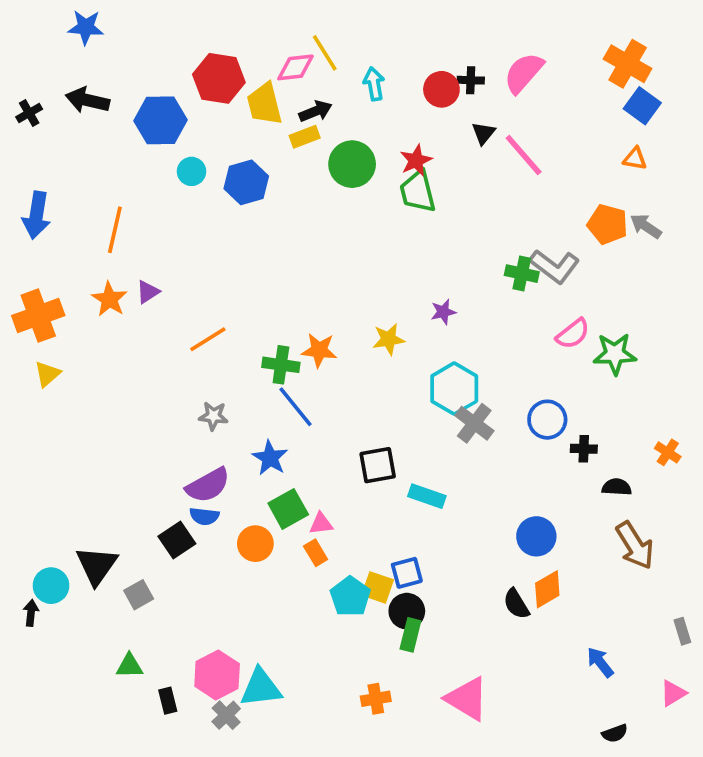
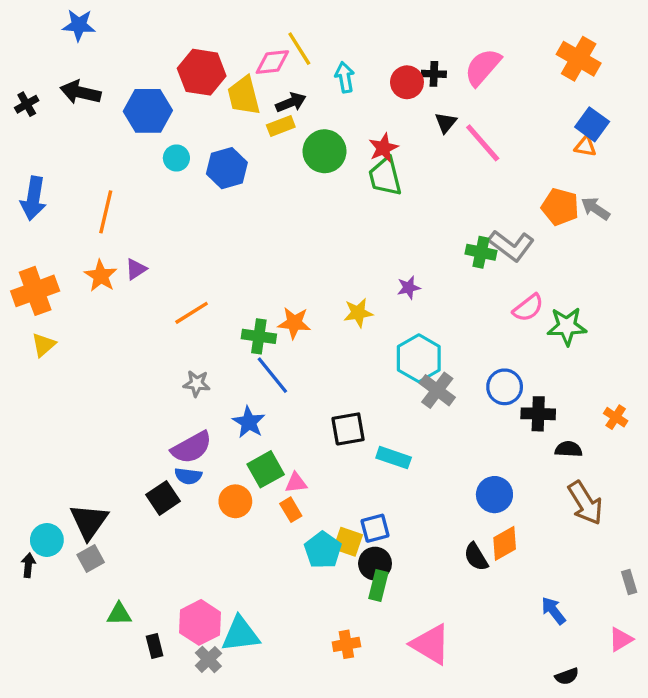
blue square: (642, 106) -> (592, 124), moved
black cross: (584, 449) -> (538, 414), size x1.4
gray square: (139, 595) -> (91, 559), moved

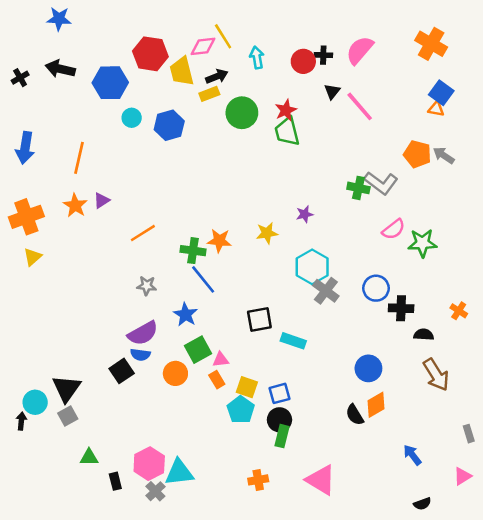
yellow square: (348, 542) -> (247, 387), moved

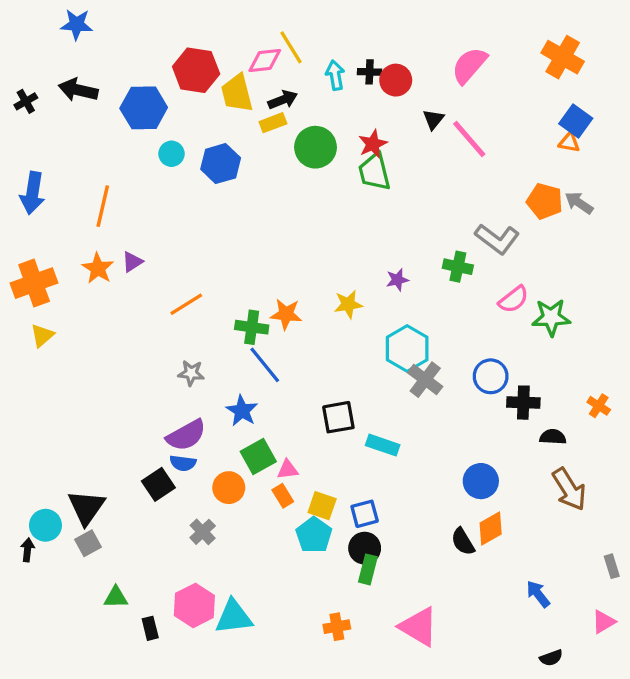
black cross: (323, 55) -> (370, 72), moved
green cross: (358, 188) -> (458, 267), moved
gray cross: (155, 491) -> (203, 532), moved

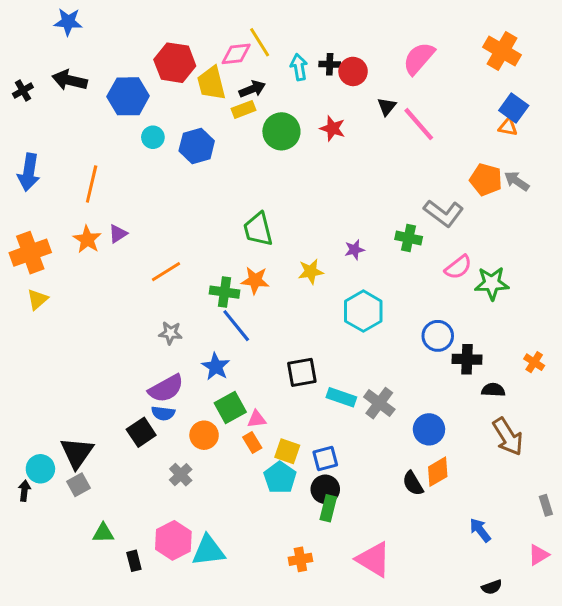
red star: (373, 144) -> (333, 128), turned -30
green trapezoid: (374, 172) -> (258, 229), moved
gray cross: (425, 380) -> (379, 403), moved

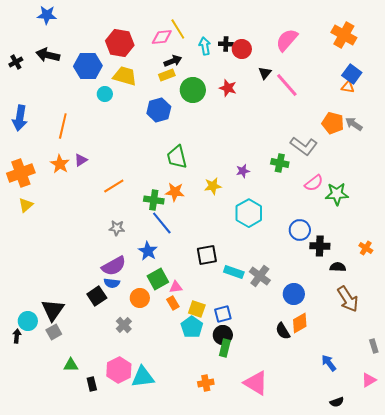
yellow trapezoid: (211, 83) -> (125, 76), moved, turned 120
blue hexagon: (197, 146) -> (159, 110), moved

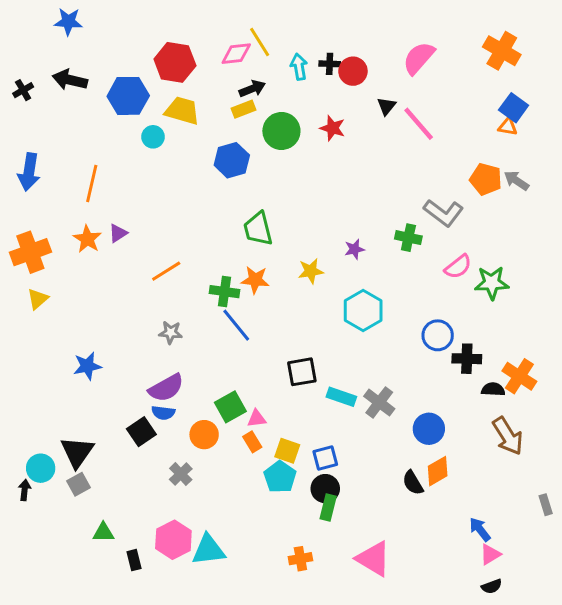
orange cross: (366, 248) -> (519, 376), moved, size x1.6
blue star: (148, 251) -> (87, 366), moved, turned 30
pink triangle: (369, 380) -> (490, 554), moved

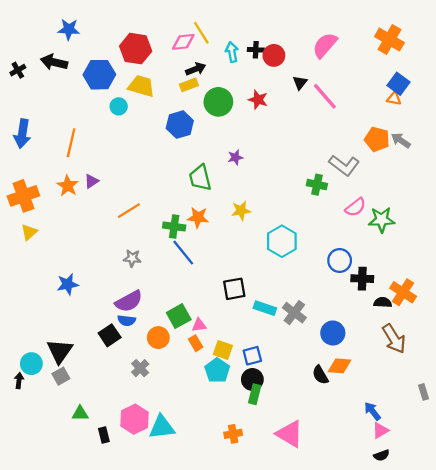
blue star: (68, 22) -> (69, 29), moved
purple star: (354, 249) -> (235, 157), moved
orange diamond: (438, 471) -> (340, 366), turned 35

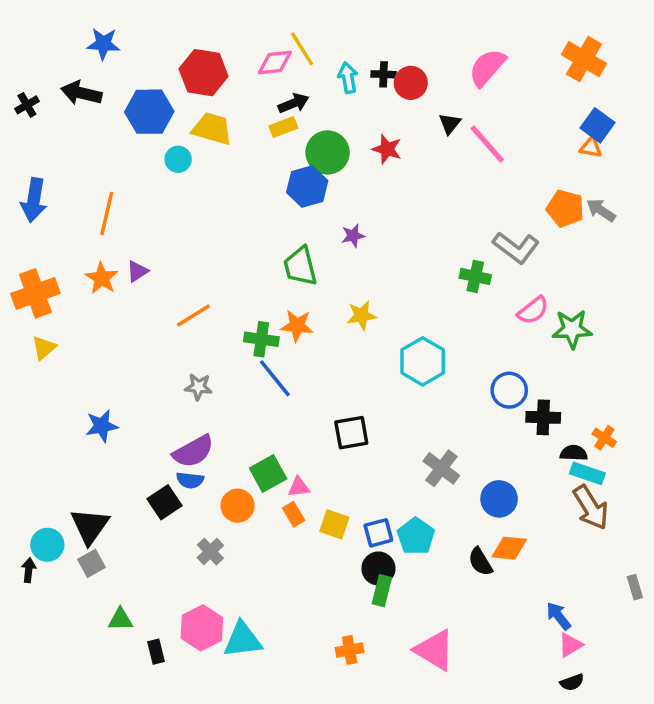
blue hexagon: (180, 125) -> (307, 186), moved
orange cross: (403, 292) -> (604, 438), size x0.6
cyan rectangle: (265, 308) -> (587, 473), moved
cyan pentagon: (217, 370) -> (416, 536), moved

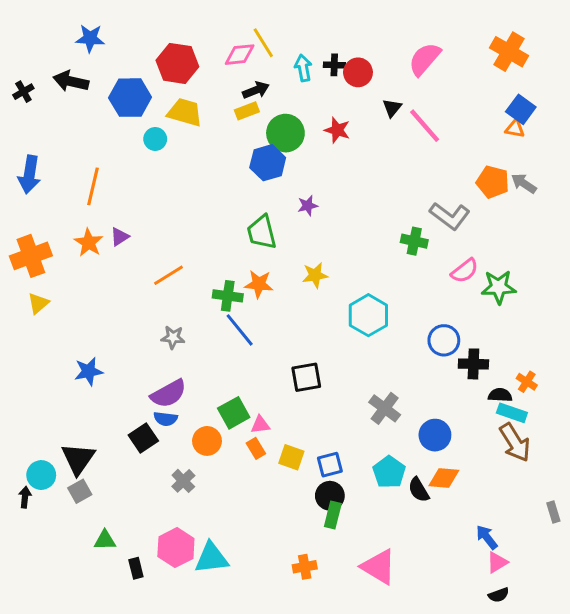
cyan pentagon: (416, 536) -> (389, 472), moved

